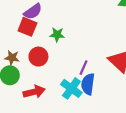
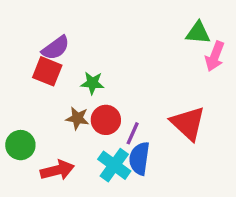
red circle: (38, 57) -> (106, 120), moved
brown star: (12, 58) -> (77, 118), moved

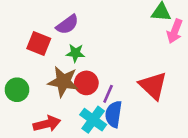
purple semicircle: (56, 48) -> (67, 24), moved
brown star: (77, 118) -> (63, 82), size x1.6
green circle: (20, 145) -> (17, 90), moved

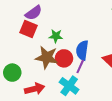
purple semicircle: (67, 24) -> (34, 13), moved
green circle: (17, 90) -> (12, 73), moved
blue semicircle: (114, 114) -> (82, 50), moved

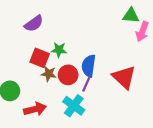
red square: (28, 29) -> (40, 58), moved
brown star: (47, 57) -> (49, 74), size x0.6

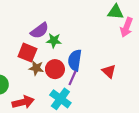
purple semicircle: (34, 24) -> (40, 31), moved
green star: (59, 50) -> (54, 41), moved
red triangle: (124, 77) -> (109, 71), size x0.6

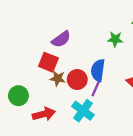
green star: (54, 41) -> (115, 39), moved

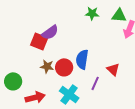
green star: (115, 39) -> (92, 13), moved
red square: (48, 62) -> (39, 41), moved
purple line: (96, 89) -> (95, 83), moved

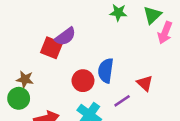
green triangle: (119, 15) -> (152, 15), turned -49
brown star: (47, 66) -> (25, 79), moved
purple line: (95, 83) -> (122, 101), turned 32

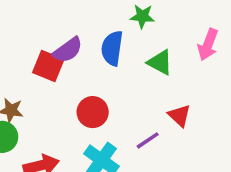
green triangle: (152, 15) -> (160, 62), moved, turned -48
blue semicircle: (106, 71) -> (112, 48), moved

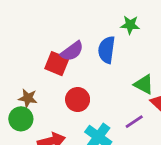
green triangle: (160, 62) -> (144, 84), moved
red circle: (93, 112) -> (78, 100), moved

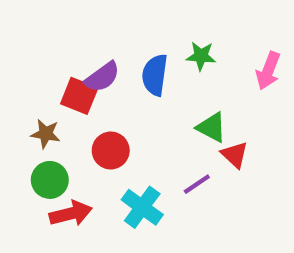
green star: (130, 25) -> (201, 56), moved
brown star: (28, 98) -> (46, 134), moved
green circle: (21, 119) -> (50, 180), moved

